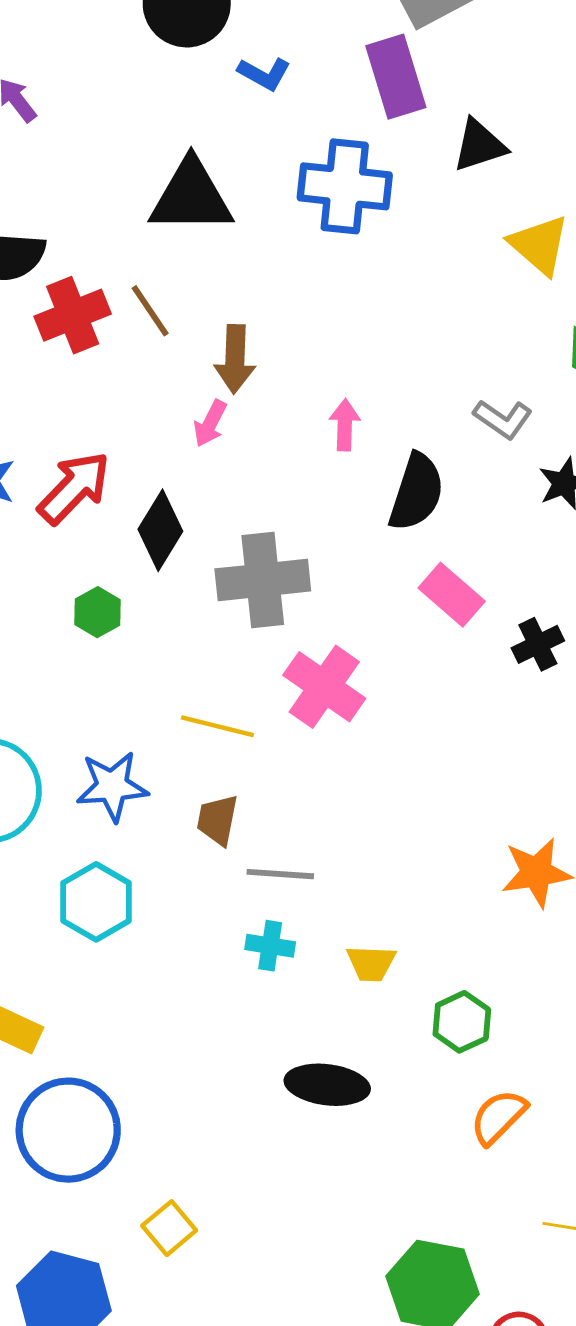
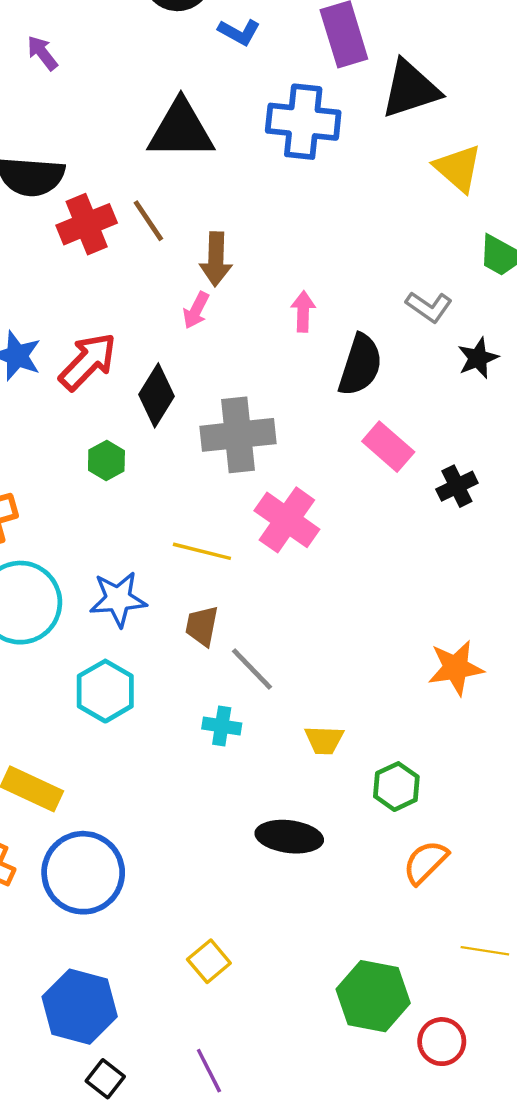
black triangle: (479, 145) -> (410, 89), size x1.4
gray line: (280, 874) -> (252, 669), turned 42
cyan cross: (270, 946) -> (222, 726), moved
yellow square: (169, 1228) -> (209, 961), moved

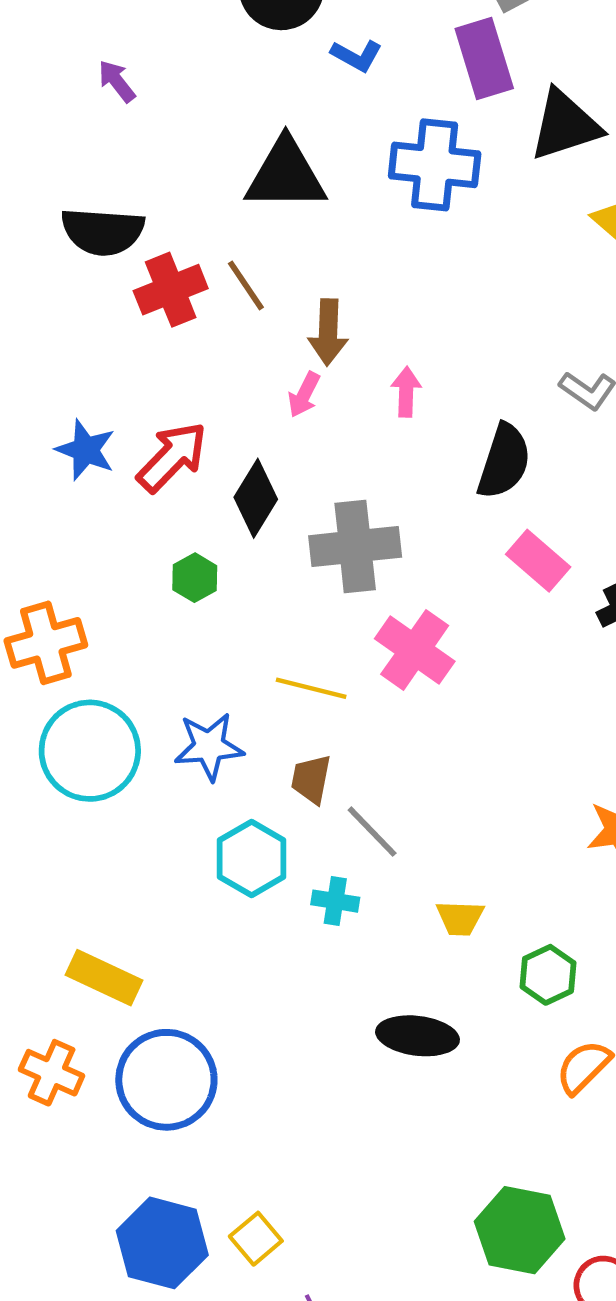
pink arrow: (303, 311) -> (406, 392), moved
cyan hexagon: (105, 691) -> (252, 858), moved
yellow square: (209, 961) -> (256, 1239), moved

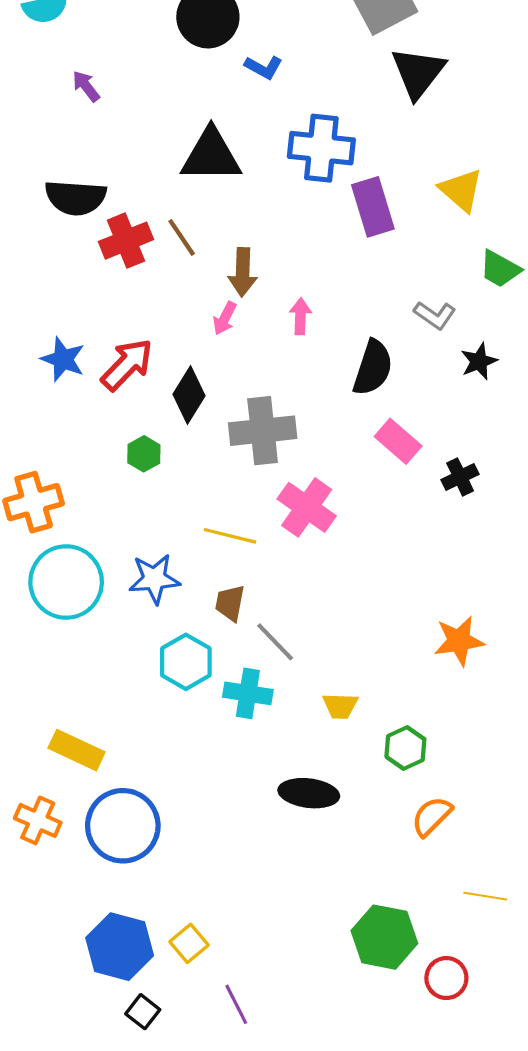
purple rectangle: (484, 58) -> (373, 207), moved
black triangle: (565, 125) -> (418, 73), moved, turned -34
cyan cross: (335, 901) -> (248, 693), size x1.4

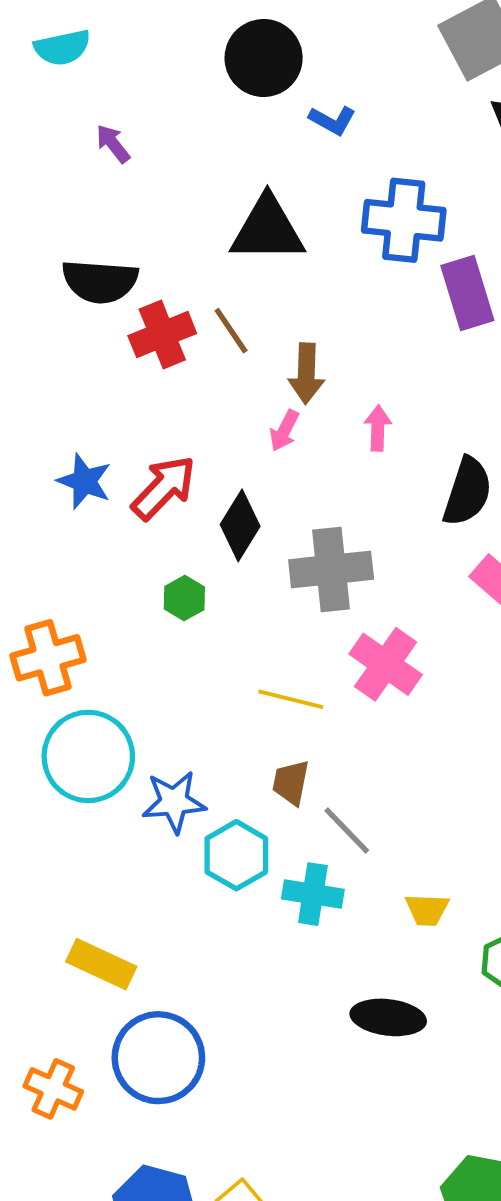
blue star: (154, 579) -> (174, 802), moved
orange cross: (38, 820) -> (53, 1089), moved

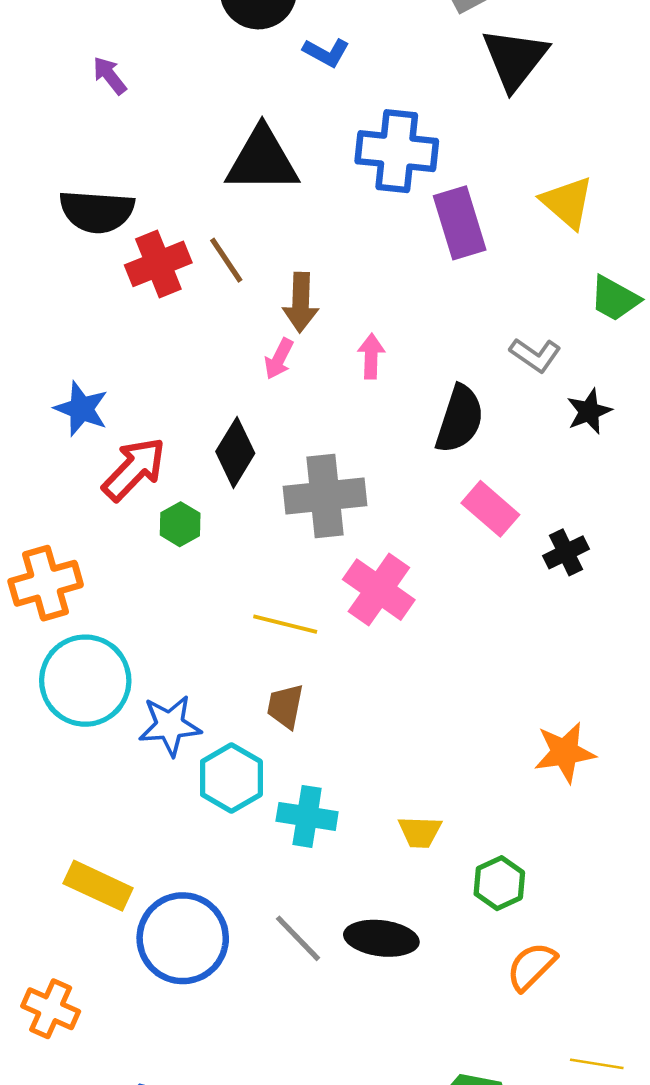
red arrow: (164, 488) -> (134, 469), moved
gray line: (347, 830) -> (298, 938), moved
blue circle: (158, 1058) -> (183, 938), moved

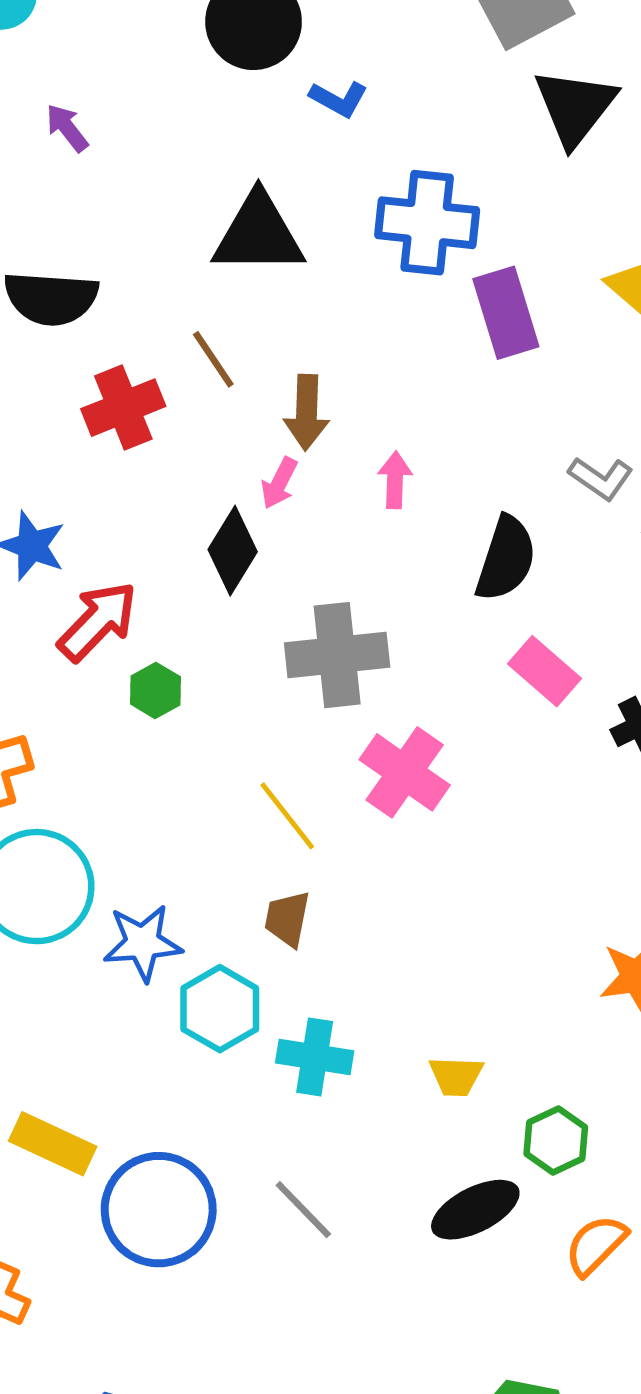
red cross: (158, 264) -> (123, 408), moved
black diamond: (235, 452) -> (233, 551), moved
yellow line: (285, 624) -> (287, 816), turned 38
black ellipse: (381, 938) -> (475, 1210), moved, turned -34

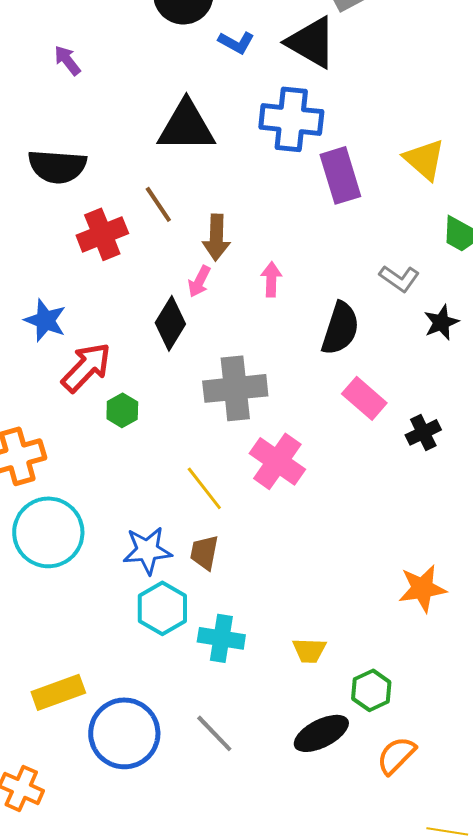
black triangle: (575, 107) -> (311, 42), moved, turned -38
blue star: (143, 943) -> (147, 550), moved
yellow rectangle: (53, 1144) -> (58, 692), turned -45

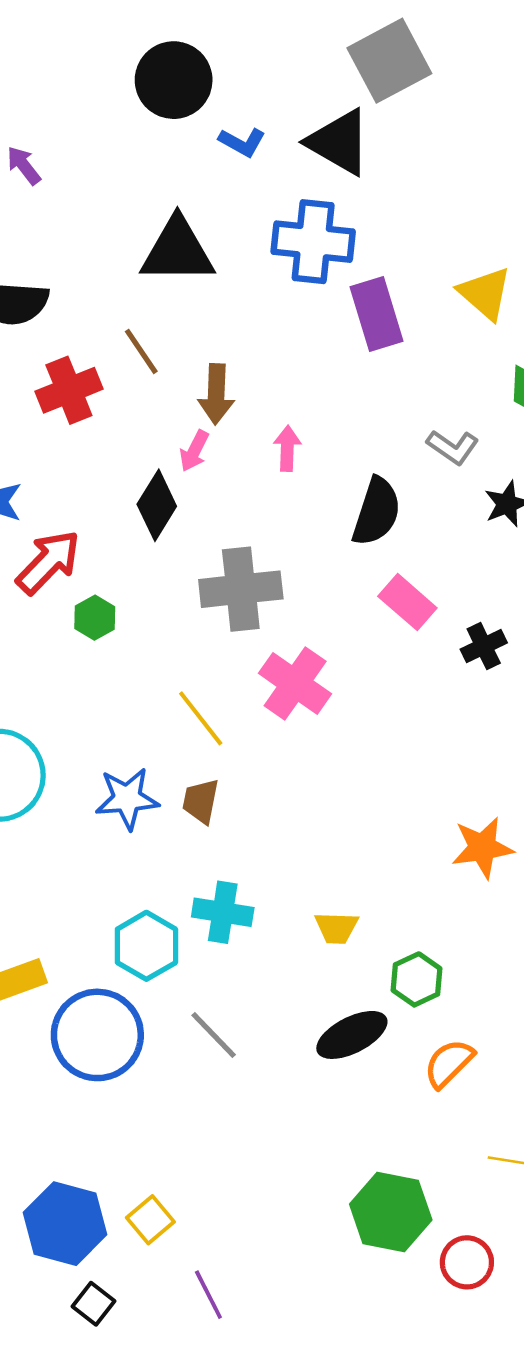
cyan hexagon: (162, 608) -> (146, 946), moved

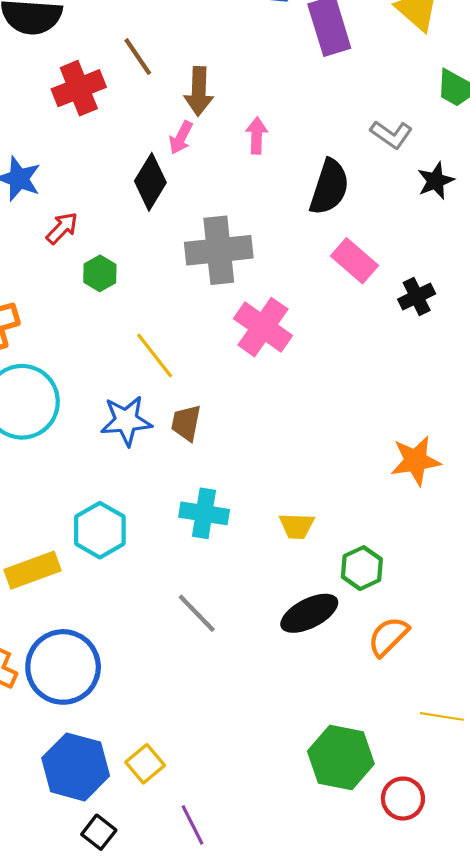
red arrow: (48, 562) -> (62, 228), size x0.6
yellow line: (201, 718) -> (155, 355), moved
cyan hexagon: (146, 946) -> (100, 530), moved
blue circle: (97, 1035) -> (63, 667), moved

